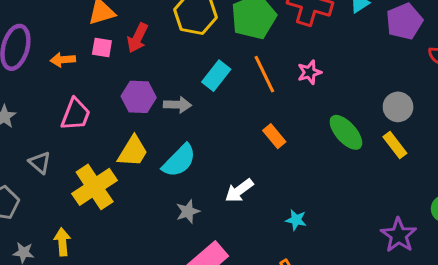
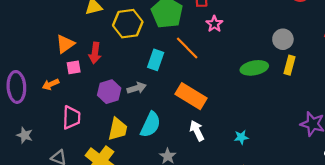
pink star: (309, 72) -> (214, 24), moved
green ellipse: (346, 132) -> (254, 68), turned -40
orange rectangle: (274, 136) -> (191, 96), moved, size x1.8
yellow rectangle: (395, 145) -> (289, 65), turned 72
white arrow: (239, 191) -> (197, 131), turned 120

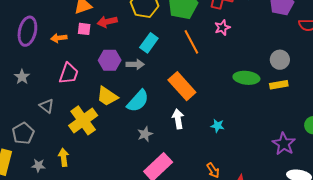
red arrow: (95, 53) -> (107, 22), turned 54
cyan rectangle: (156, 60) -> (149, 43), moved
yellow rectangle: (289, 65) -> (279, 85), turned 48
yellow trapezoid: (118, 129) -> (107, 96), turned 95
cyan star: (241, 137) -> (217, 126), moved

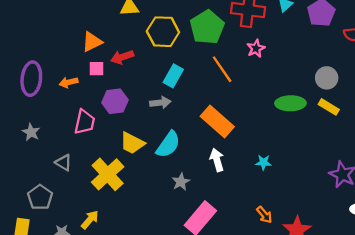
purple hexagon: (110, 60) -> (115, 101), moved
yellow rectangle: (279, 85) -> (329, 107), turned 48
yellow arrow: (64, 157) -> (90, 220), turned 54

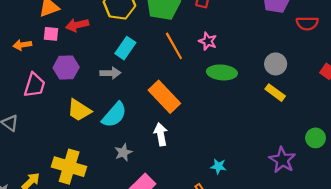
pink star: (256, 48) -> (208, 41), moved, turned -30
green ellipse: (290, 103) -> (222, 72), moved
cyan star: (263, 162) -> (218, 166), moved
yellow cross: (108, 174) -> (69, 167), moved, turned -36

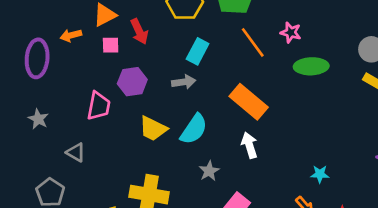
red arrow: (77, 25) -> (139, 31), turned -95
orange arrow: (22, 45) -> (71, 35), moved

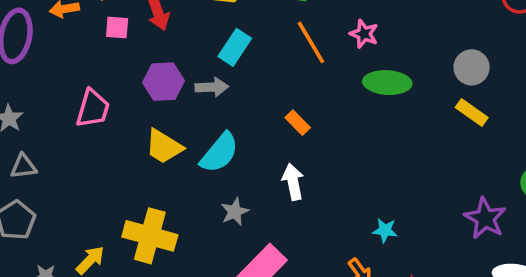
purple hexagon: (132, 82) -> (163, 82), moved
orange rectangle: (249, 102) -> (298, 123), size x0.5
gray triangle: (76, 152) -> (23, 166), moved, turned -42

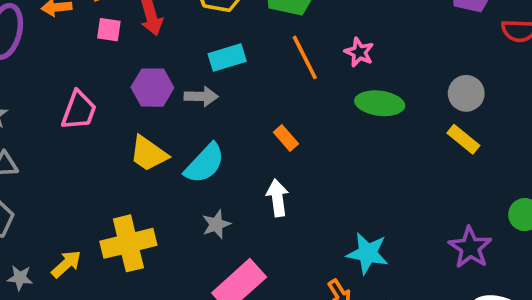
cyan rectangle: (235, 47) -> (227, 57), turned 36
cyan star: (385, 230) -> (368, 253), size x1.6
yellow cross: (150, 236) -> (128, 243), turned -33

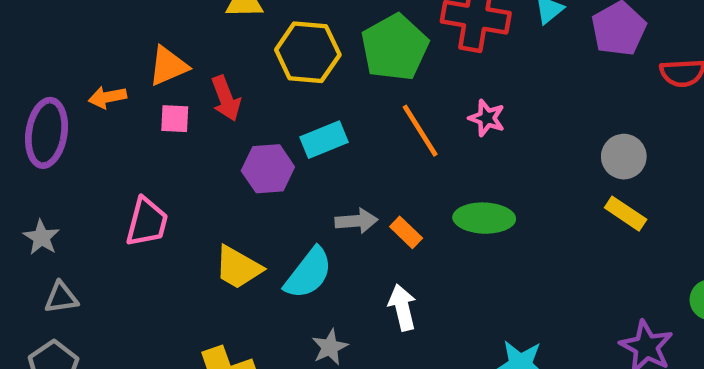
purple hexagon: (152, 88) -> (268, 169), moved
gray arrow: (201, 96) -> (356, 221), moved
green ellipse: (380, 103) -> (484, 218), moved

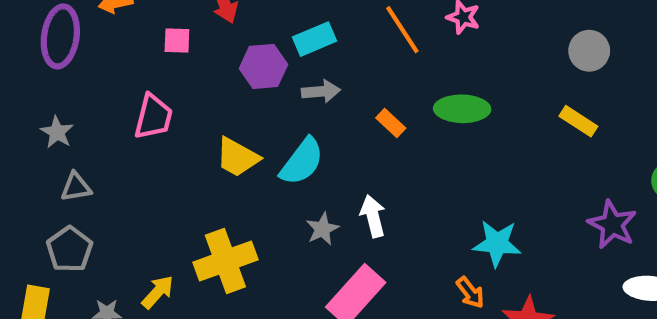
pink square: (175, 119) -> (177, 40), moved
yellow rectangle: (626, 214) -> (578, 121), moved
gray arrow: (356, 221) -> (321, 91), moved
white arrow: (402, 307) -> (373, 216), moved

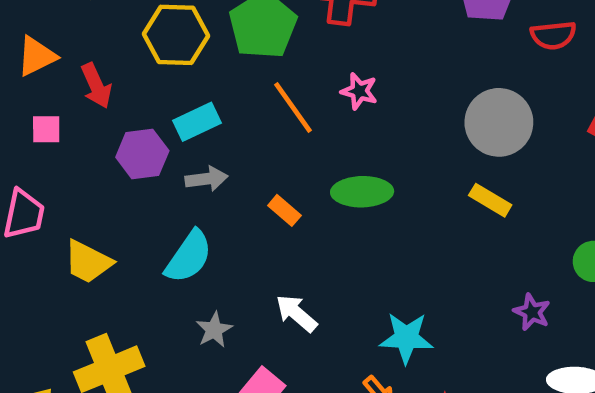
gray circle: (589, 51) -> (499, 122), size x1.5
yellow trapezoid: (237, 157) -> (88, 262), moved
white arrow: (373, 216) -> (296, 313), moved, turned -33
purple star: (612, 225) -> (532, 312), size x0.7

